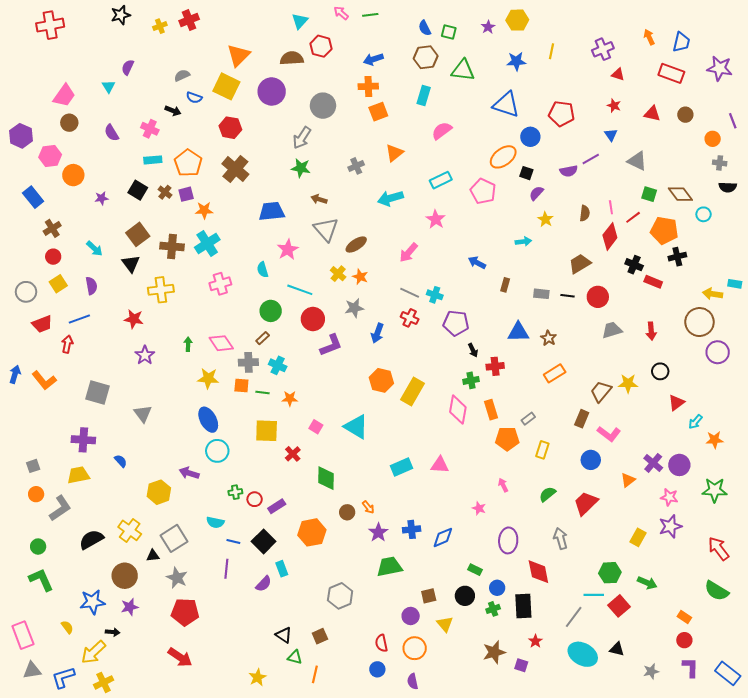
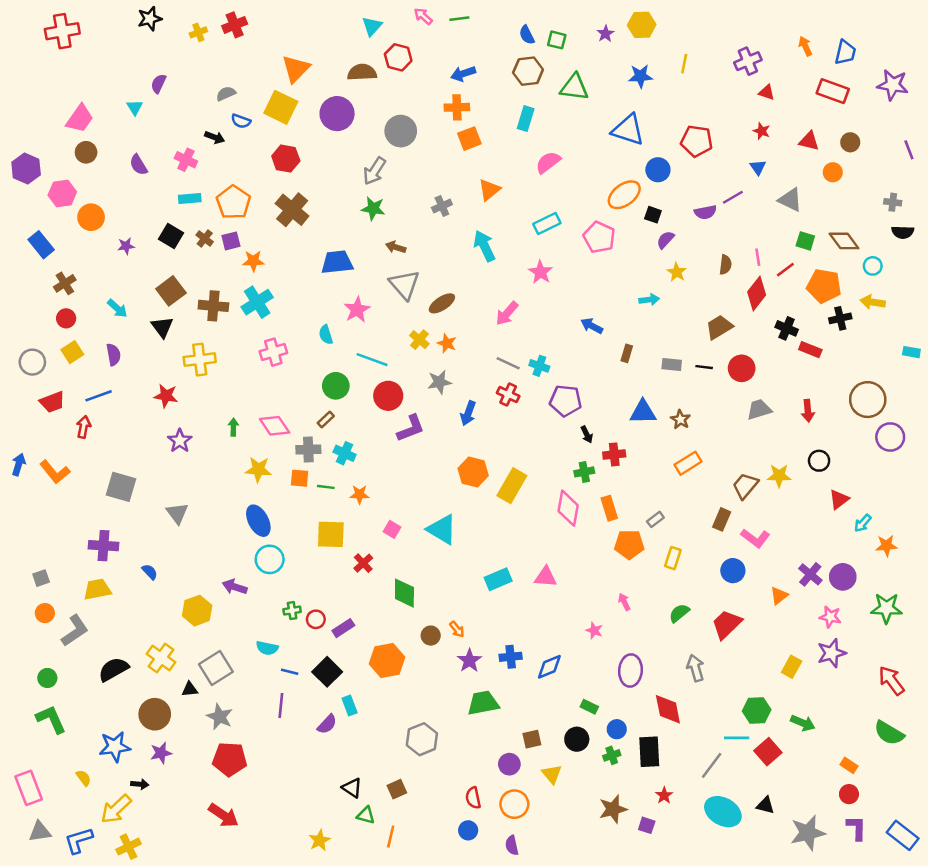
orange circle: (713, 139) -> (833, 172), moved
cyan arrow: (390, 198) -> (484, 246), turned 80
yellow arrow: (713, 294) -> (873, 302), moved
gray star: (651, 671) -> (808, 833), size x1.8

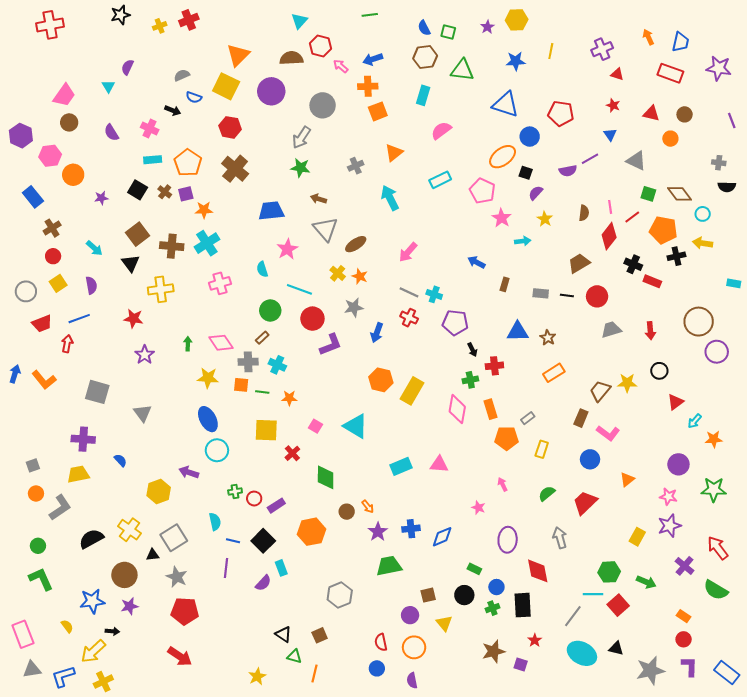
pink arrow: (423, 16) -> (341, 66), moved
pink star: (541, 272) -> (502, 218), moved
purple cross: (810, 574) -> (685, 566), moved
cyan semicircle: (267, 648) -> (215, 522), turned -114

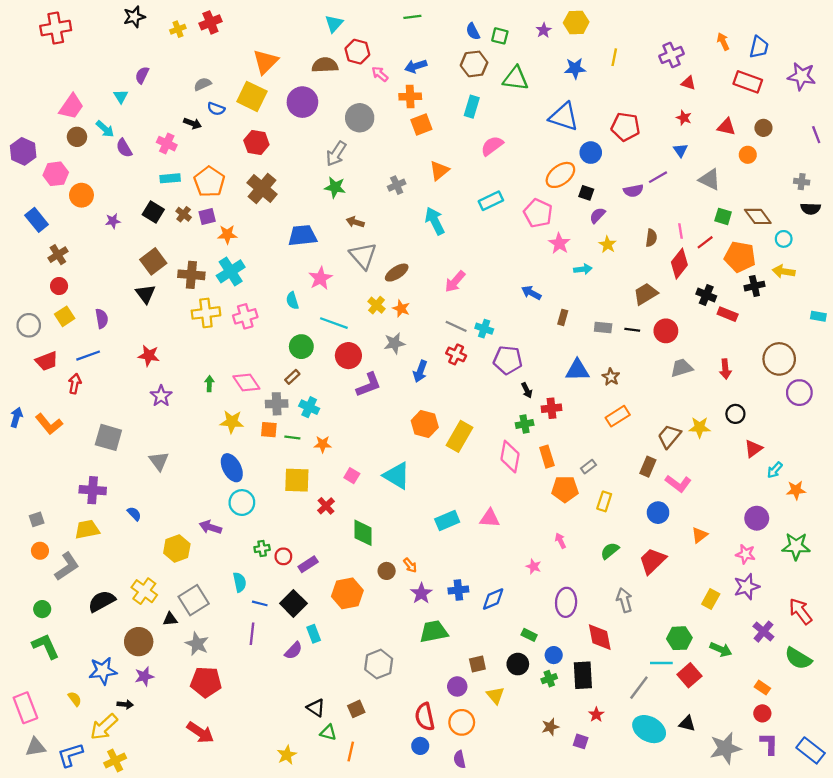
cyan arrow: (94, 248) -> (105, 129), moved
yellow cross: (161, 289) -> (206, 313), moved
red semicircle: (381, 642) -> (425, 717), size x1.4
brown star: (493, 651) -> (550, 727), size x0.7

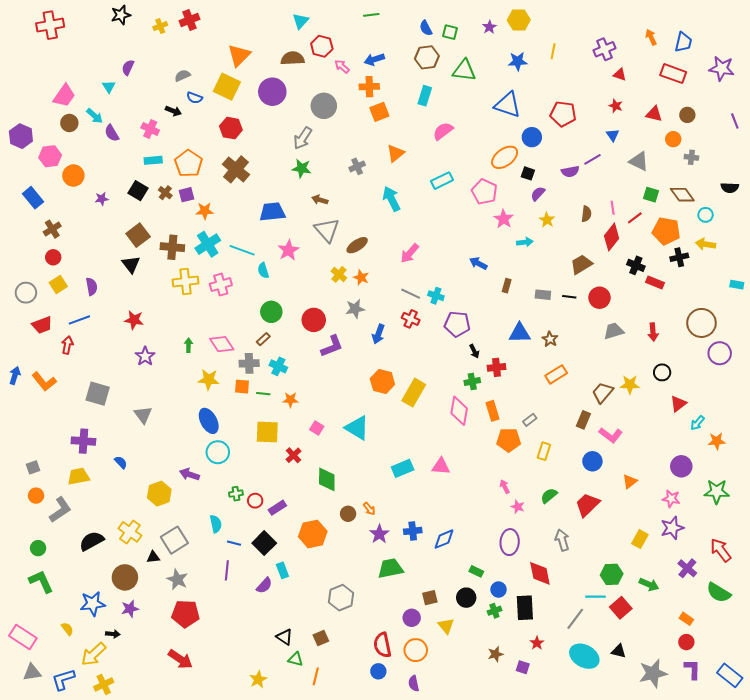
gray cross: (802, 182) -> (691, 157), moved
cyan line: (334, 323) -> (242, 250), moved
pink star: (534, 566) -> (518, 507), moved
pink rectangle: (25, 708) -> (23, 637), turned -36

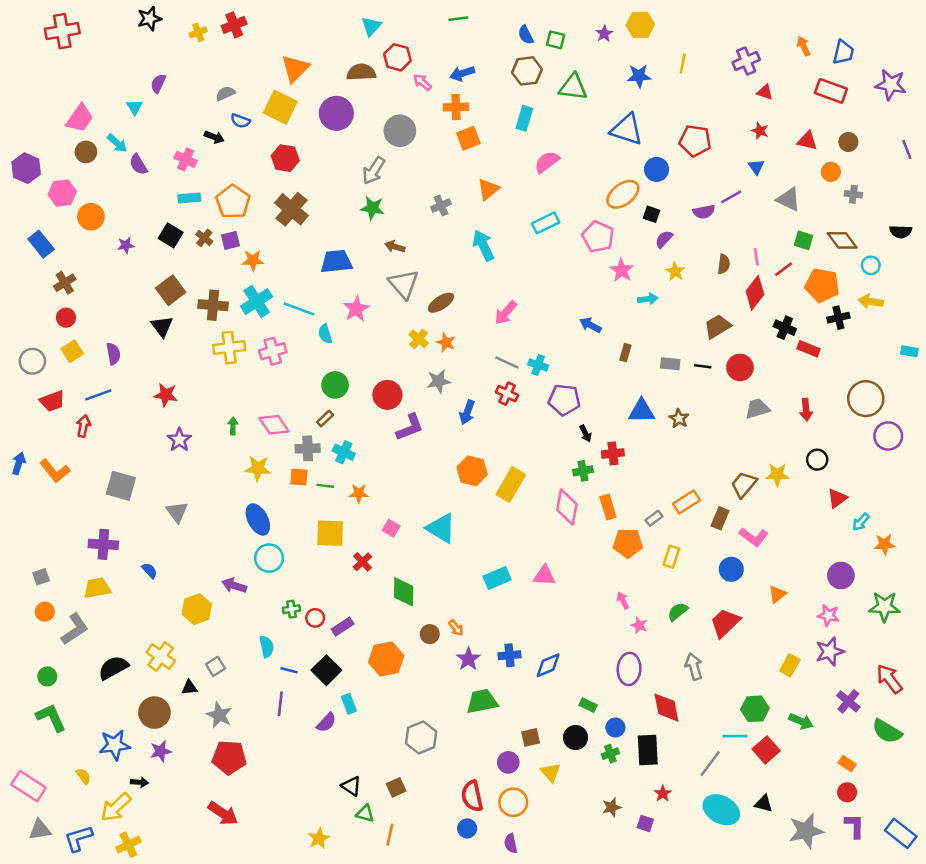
orange rectangle: (556, 374) -> (686, 502), moved
gray square: (174, 540) -> (215, 666), size x0.6

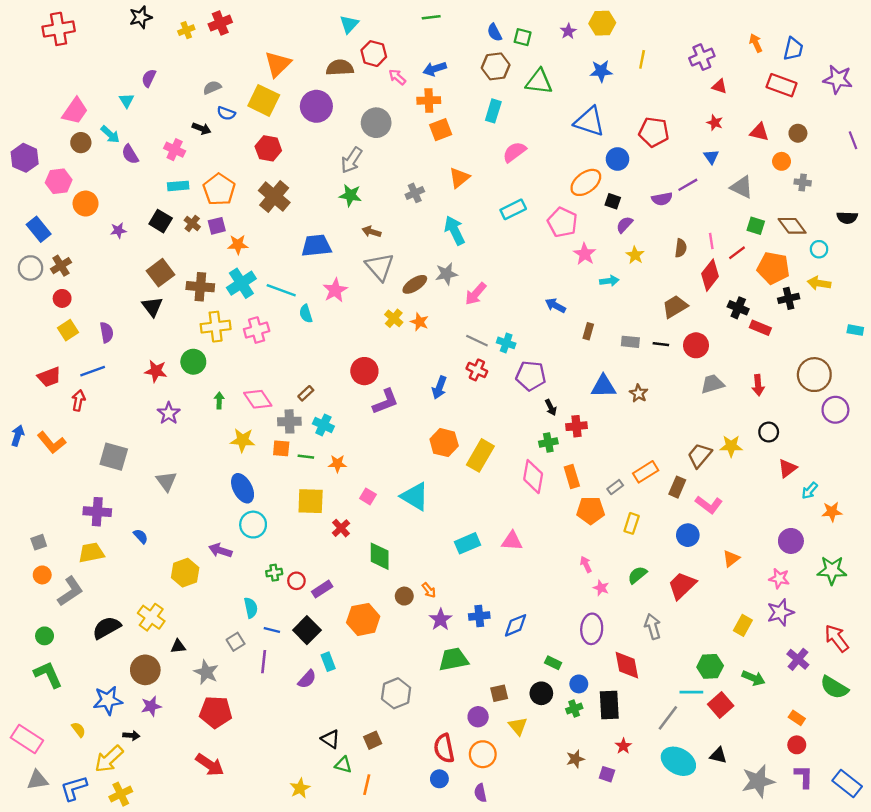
gray circle: (32, 361) -> (30, 268), moved
gray star: (438, 381) -> (446, 274), moved
green circle: (335, 385) -> (193, 362), moved
gray square: (215, 666) -> (236, 642), moved

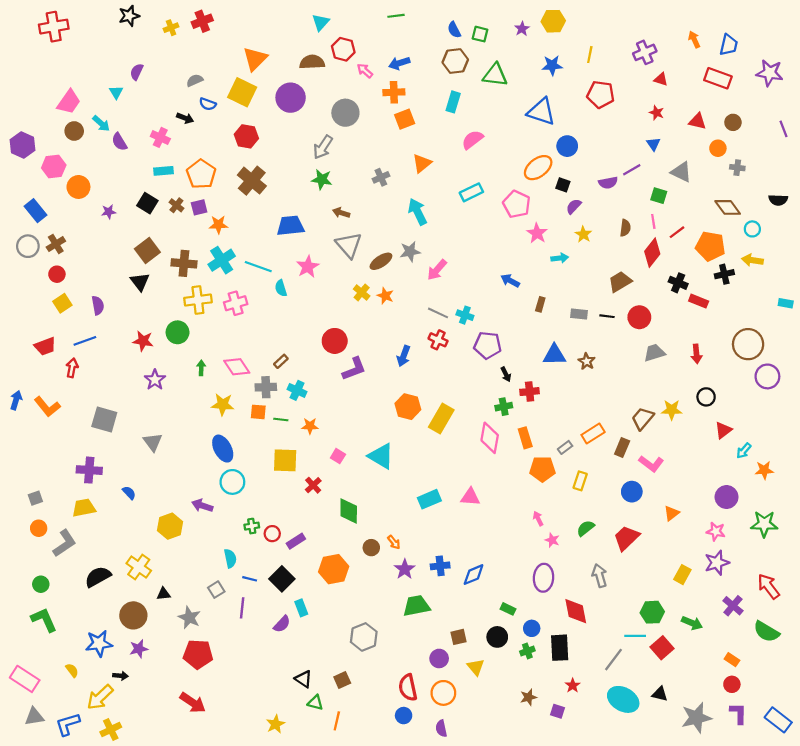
red pentagon: (654, 132) -> (601, 94), moved
green square: (756, 226) -> (659, 196), moved

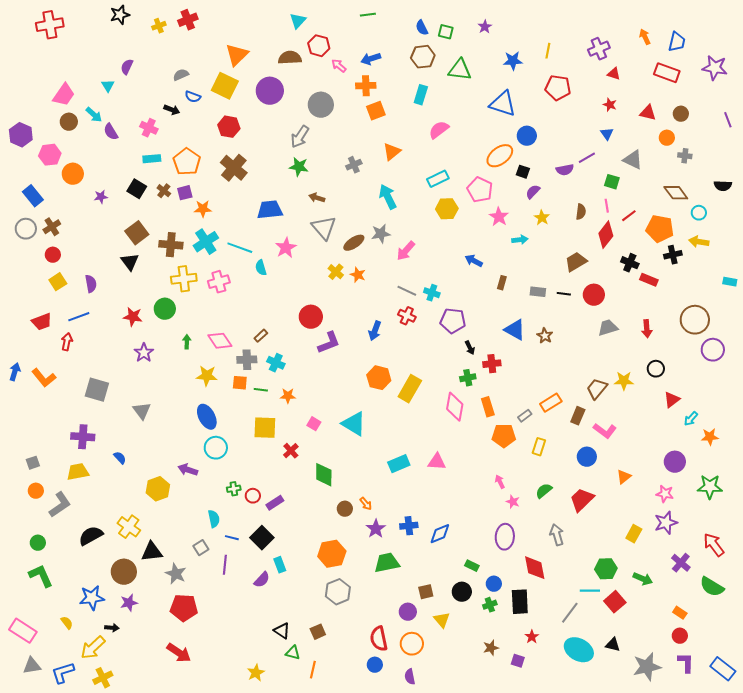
yellow hexagon: (553, 21) -> (447, 209), moved
blue triangle: (554, 355) -> (515, 330), turned 30
orange hexagon: (334, 569) -> (332, 554), moved
black triangle: (164, 594) -> (152, 552), size x1.6

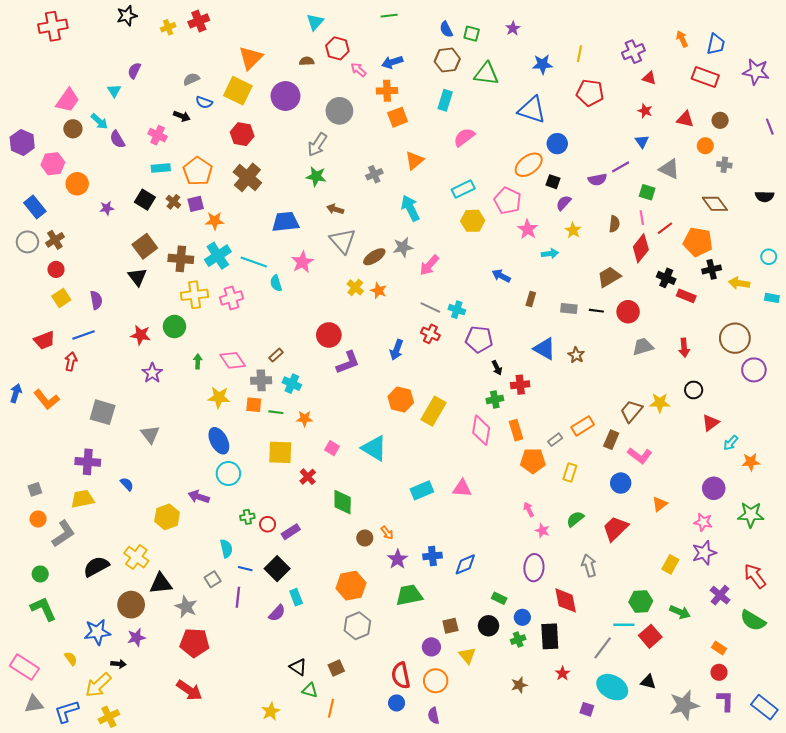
brown semicircle: (290, 58) -> (307, 61), size x0.6
cyan circle: (699, 213) -> (769, 257), moved
yellow arrow: (699, 242) -> (739, 283), moved
purple square: (518, 661) -> (587, 709), moved

